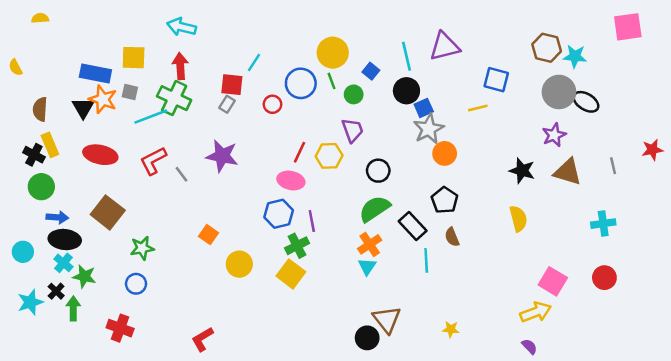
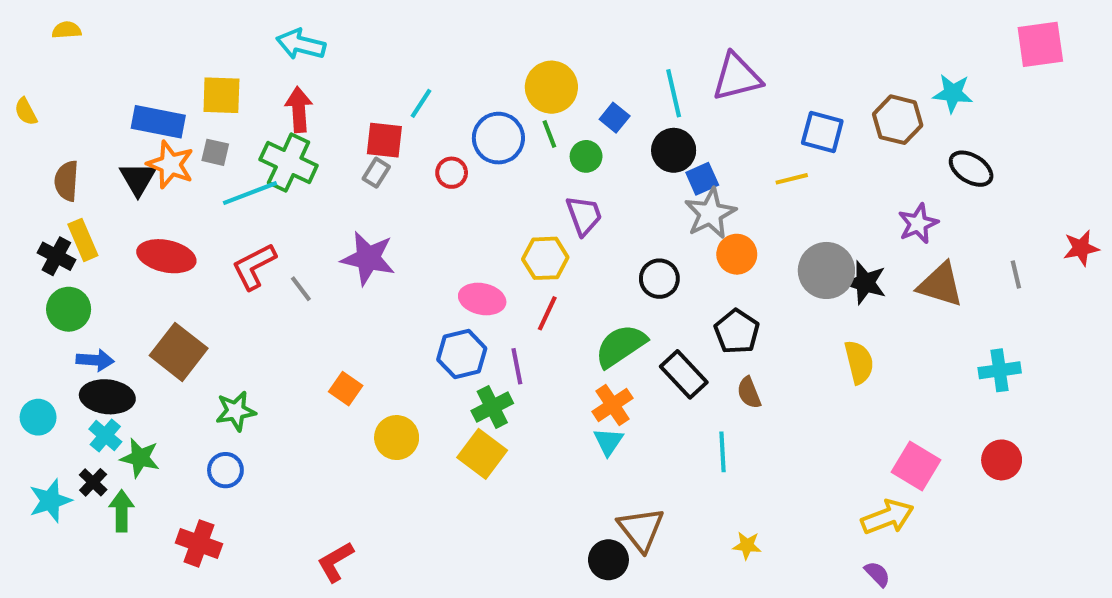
brown hexagon: (547, 48) -> (898, 120), moved
gray circle: (559, 92) -> (826, 270), moved
red line: (300, 152) -> (547, 313), moved
black circle: (378, 171) -> (659, 279), moved
cyan line: (426, 260) -> (723, 452), moved

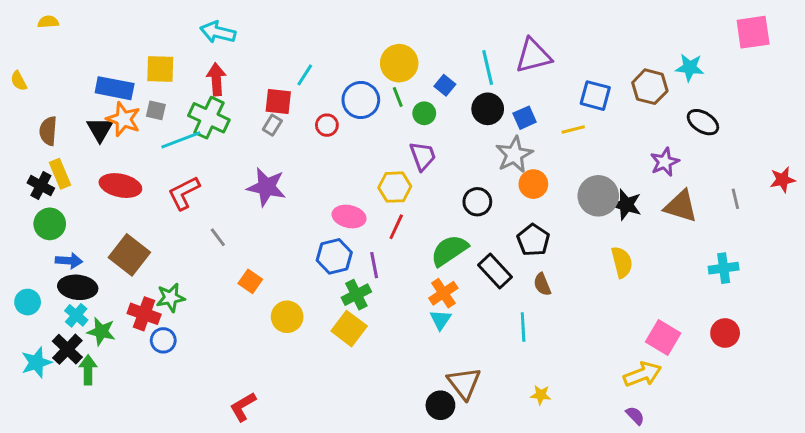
blue square: (702, 179) -> (525, 118), moved
gray line: (301, 289) -> (218, 237), moved
black cross: (93, 482) -> (67, 349), size x1.5
red cross: (199, 543) -> (144, 314), moved

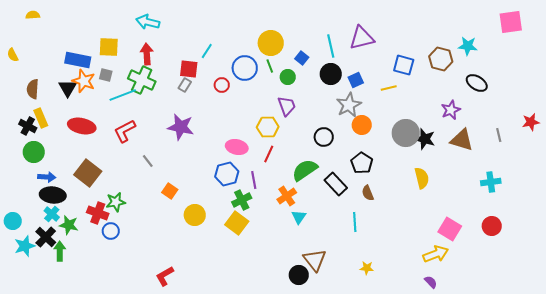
orange cross: (443, 293) -> (287, 196), moved
cyan circle: (28, 302) -> (13, 221), moved

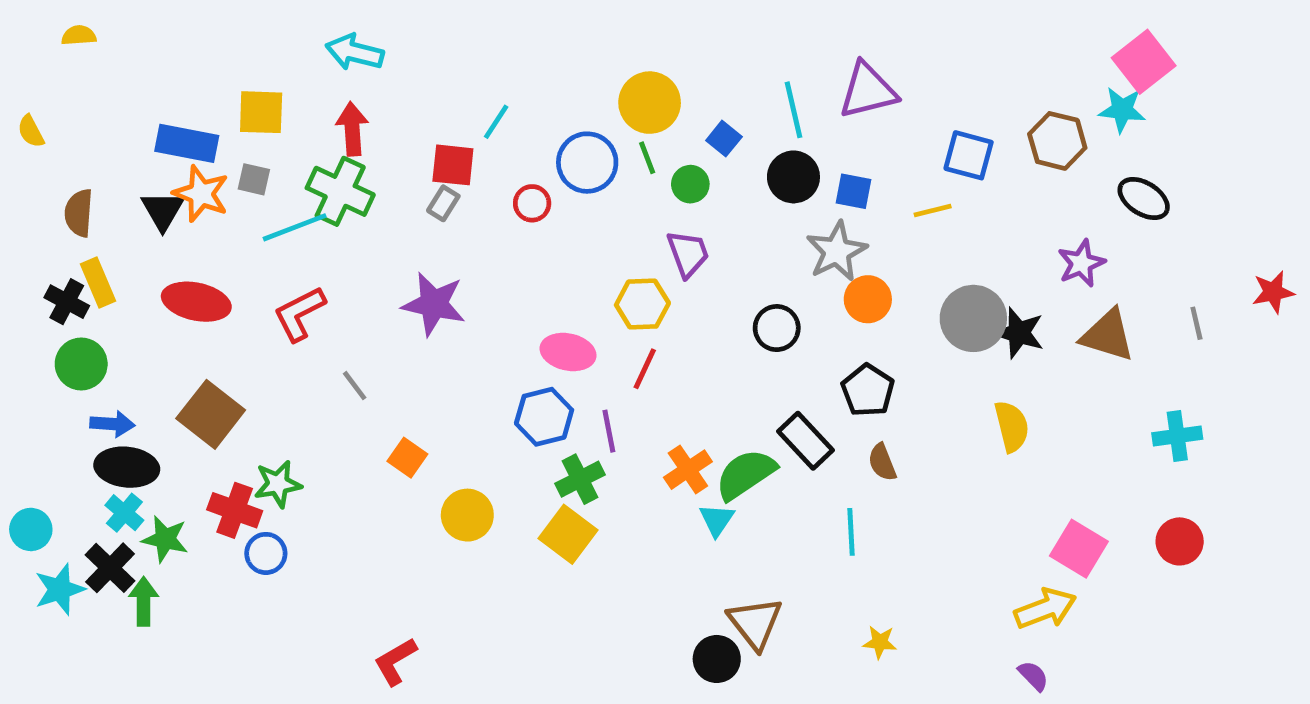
pink square: (511, 22) -> (1144, 62), moved, turned -30
blue square: (356, 80) -> (853, 191), turned 35
green semicircle: (305, 170) -> (746, 474), moved

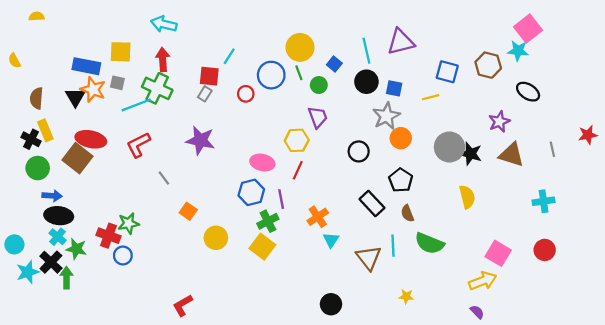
brown square: (211, 414) -> (77, 158), moved
green semicircle: (746, 474) -> (430, 243), moved, turned -124
brown triangle: (755, 623) -> (369, 258), moved

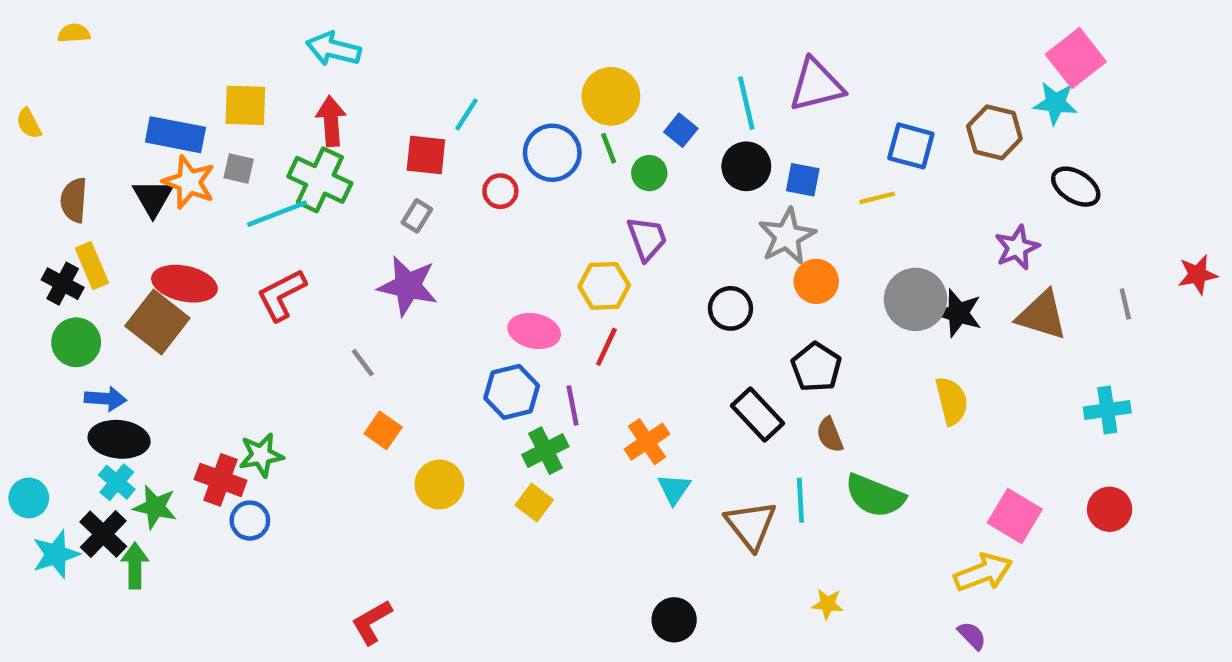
gray rectangle: (205, 94) -> (417, 216), moved
gray line: (164, 178) -> (363, 363), moved
yellow square: (262, 247) -> (534, 502), size x0.7

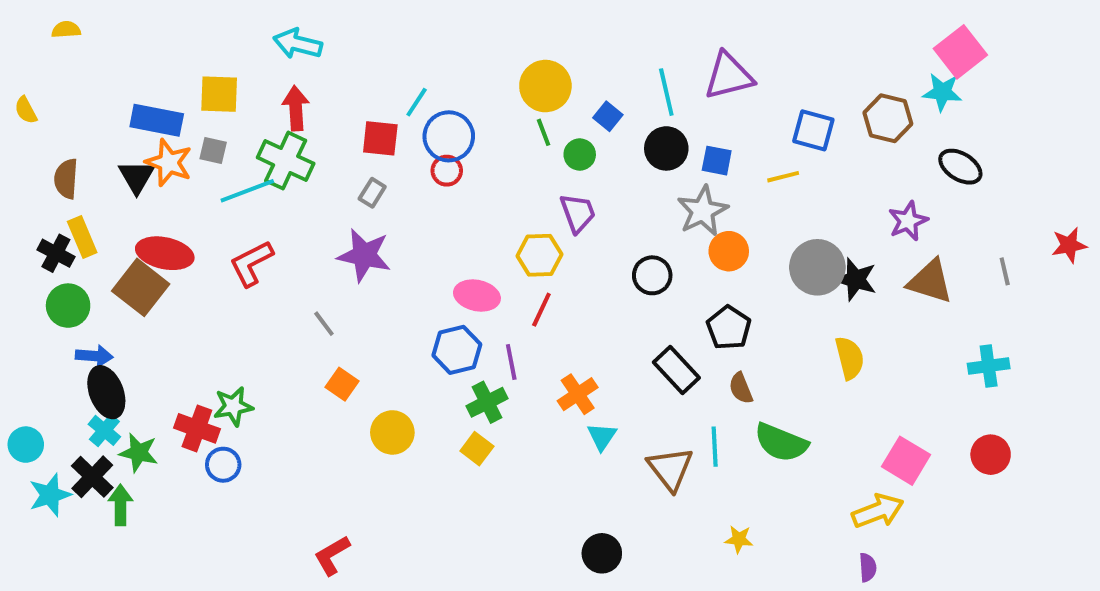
blue circle: (552, 153) -> (449, 136), moved
black ellipse: (119, 439) -> (106, 392), turned 63
purple semicircle: (972, 636) -> (868, 567), turned 40

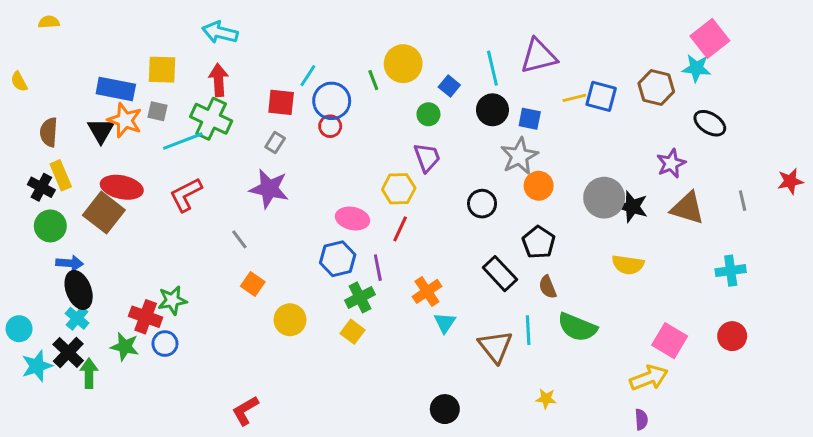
green line: (543, 132) -> (373, 80), moved
yellow line: (783, 177) -> (574, 98), moved
yellow semicircle: (850, 358) -> (628, 265), turned 112
green star: (139, 453) -> (125, 347), moved

